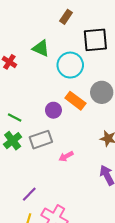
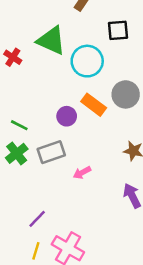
black square: (95, 40) -> (118, 30), size x0.7
green triangle: (41, 48) -> (51, 41), size x1.4

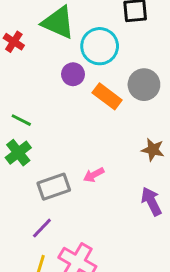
purple circle: (67, 116) -> (73, 74), moved
gray rectangle: (51, 152) -> (54, 187), moved

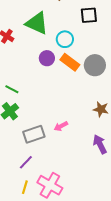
cyan circle: (100, 46) -> (65, 39), size x0.7
orange rectangle: (107, 96) -> (70, 62), moved

